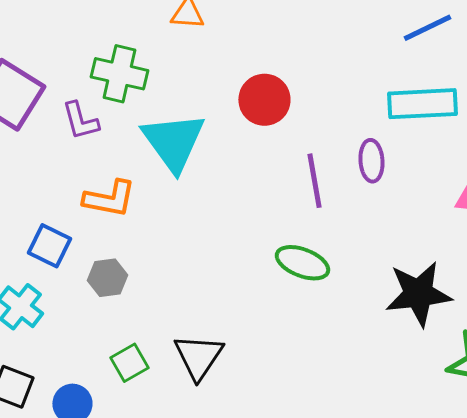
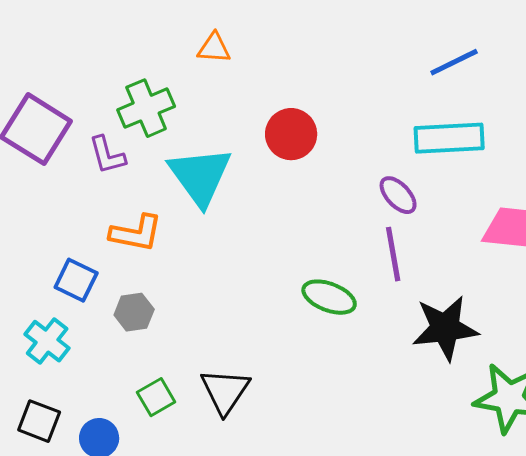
green cross: (119, 74) -> (146, 108), turned -36
purple ellipse: (371, 161) -> (398, 195), turned -39
purple line: (314, 181) -> (393, 254), moved

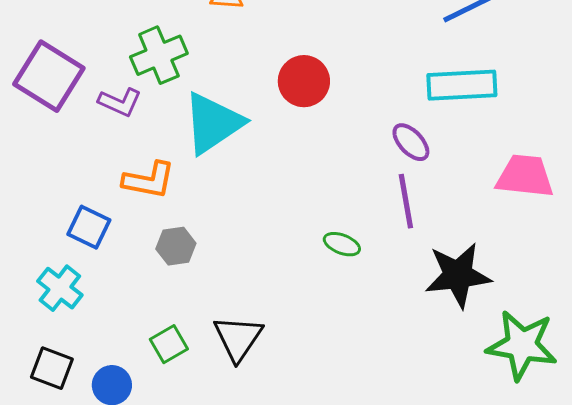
purple L-shape: (107, 155) -> (120, 102), turned -51
cyan triangle: (200, 176) -> (213, 123), turned 32
green ellipse: (329, 297) -> (342, 244), size x0.7
gray hexagon: (134, 312) -> (176, 246), moved

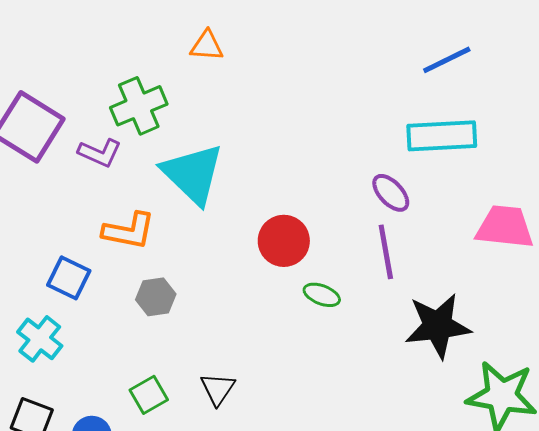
red circle: (304, 81) -> (284, 241), moved
cyan triangle: (213, 123) -> (193, 174), turned -42
black triangle: (238, 338) -> (218, 389), size x0.7

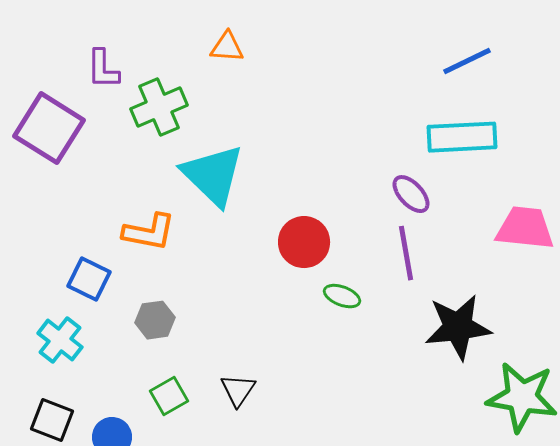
purple L-shape: (100, 153) -> (103, 69), moved, turned 66
gray hexagon: (156, 297) -> (155, 320), moved

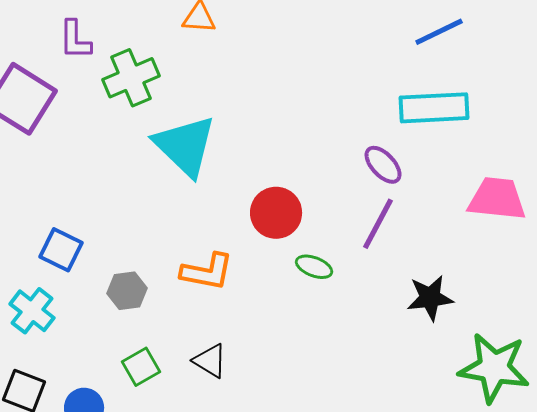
orange L-shape: (149, 232) -> (207, 272), moved
purple line: (406, 253) -> (378, 224), turned 38
black star: (458, 327) -> (430, 298), size x0.7
black triangle: (238, 390) -> (210, 361), turned -33

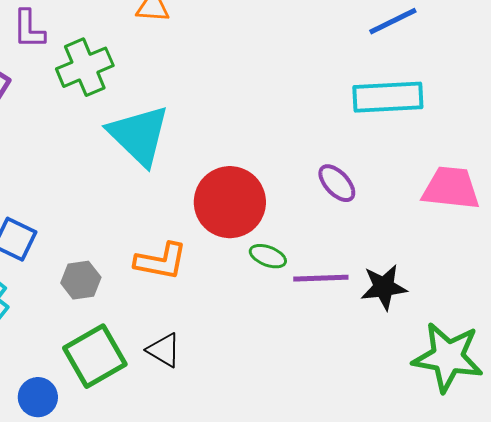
purple ellipse: (383, 165) -> (337, 183), moved
red circle: (276, 213) -> (230, 202), size x1.4
purple line: (378, 224) -> (321, 278), moved, turned 60
green square: (141, 367) -> (95, 356), size x1.6

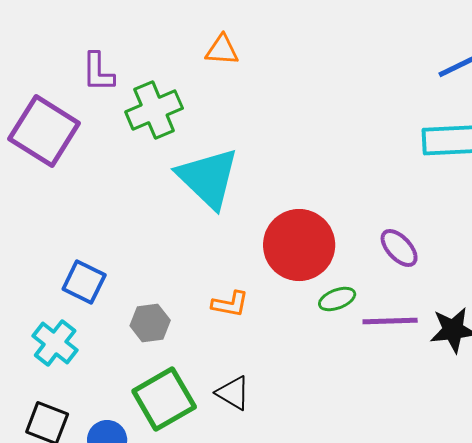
purple ellipse: (337, 183) -> (399, 248), moved
green ellipse: (268, 256) -> (337, 299), turned -42
orange L-shape: (161, 261) -> (230, 304), size x0.7

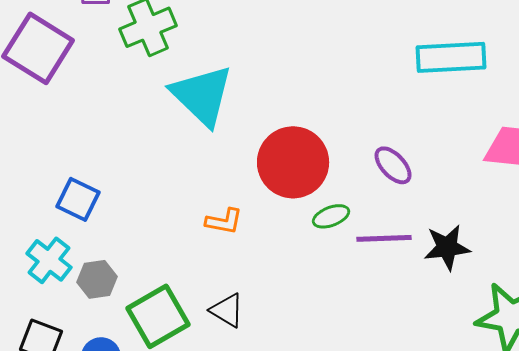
gray hexagon: (150, 323) -> (97, 279), moved

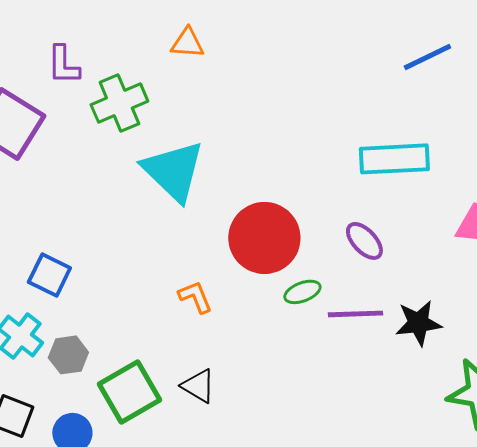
cyan rectangle: (451, 57) -> (394, 159), moved
orange L-shape: (224, 221) -> (195, 297), turned -123

